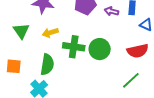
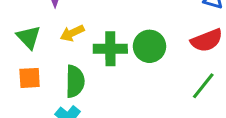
orange square: (14, 66) -> (30, 78), moved

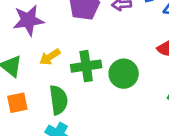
green circle: (150, 46) -> (124, 74), moved

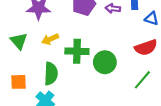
orange square: (17, 103) -> (18, 82), moved

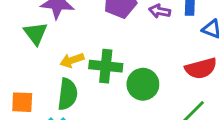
yellow arrow: (50, 39) -> (72, 60), moved
green triangle: (19, 41) -> (36, 33), moved

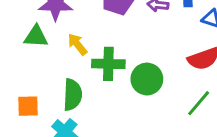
green triangle: (36, 33) -> (36, 37), turned -45
yellow arrow: (72, 60) -> (77, 44), moved, turned 75

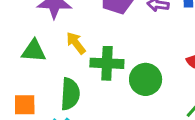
green triangle: (36, 37) -> (34, 51), moved

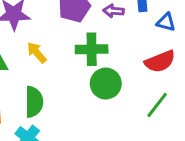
green cross: (107, 63) -> (92, 49), moved

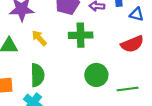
green circle: (106, 84) -> (96, 75), moved
green line: (157, 105) -> (128, 89), moved, turned 45

